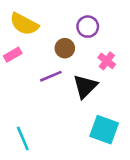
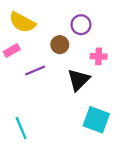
pink cross: (107, 61) -> (99, 56), turned -35
purple line: (51, 76) -> (35, 70), moved

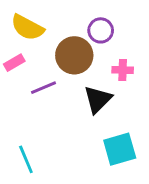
brown circle: (60, 45) -> (74, 55), size x1.6
cyan square: (96, 120) -> (120, 149), turned -36

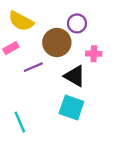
black triangle: (98, 99) -> (75, 76), turned -45
cyan square: (120, 149) -> (71, 107), moved, turned 35

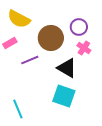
purple circle: (77, 23) -> (79, 27), moved
pink cross: (94, 54) -> (84, 48), turned 32

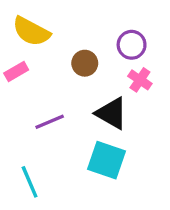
brown circle: (51, 38) -> (85, 63), size x0.6
purple line: (30, 60) -> (50, 122), moved

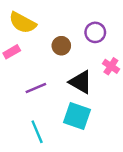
pink cross: (140, 80) -> (111, 66), moved
cyan line: (30, 182) -> (37, 132), moved

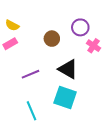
yellow semicircle: (23, 23) -> (12, 25), moved, size x0.6
pink cross: (111, 66) -> (94, 46), moved

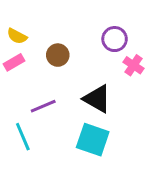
brown circle: (52, 39) -> (58, 55), moved
cyan line: (32, 111) -> (23, 137), moved

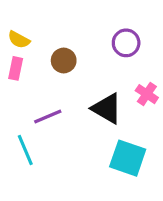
pink rectangle: (14, 62) -> (16, 68), turned -48
pink cross: (134, 65) -> (147, 94), moved
cyan square: (93, 140) -> (128, 158), moved

